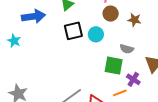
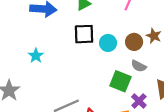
brown circle: (111, 14) -> (134, 42), moved
cyan star: (14, 41) -> (36, 56), moved

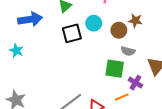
cyan circle: (108, 43) -> (94, 23), moved
cyan star: (36, 56) -> (16, 51), moved

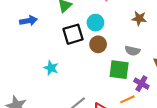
blue arrow: (30, 19) -> (28, 21), size x0.7
brown circle: (119, 30) -> (98, 44), moved
cyan star: (16, 51) -> (51, 68), moved

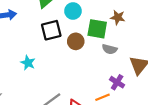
cyan circle: (95, 23) -> (73, 11), moved
green square: (119, 70) -> (97, 29), moved

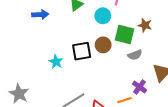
black square: (51, 30) -> (82, 51), moved
gray semicircle: (110, 49) -> (135, 55), turned -40

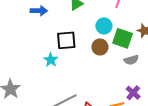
cyan circle: (103, 16) -> (104, 26), moved
black square: (82, 51) -> (66, 40), moved

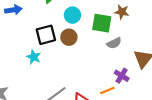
cyan circle: (104, 26) -> (72, 15), moved
brown circle: (100, 47) -> (69, 37), moved

